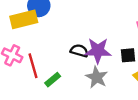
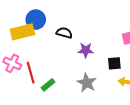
black semicircle: (79, 51) -> (64, 33), moved
purple star: (98, 51) -> (86, 50), moved, size x0.7

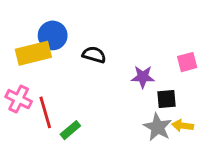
purple star: (86, 50) -> (143, 77), moved
gray star: (87, 83) -> (158, 127), moved

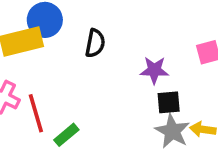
black semicircle: (94, 55) -> (95, 43), turned 85
black square: (166, 99) -> (169, 102), moved

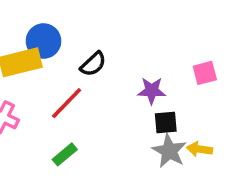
black semicircle: (95, 43) -> (93, 64), turned 36
red line: (36, 113) -> (67, 103), moved, turned 60

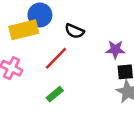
black semicircle: (93, 64) -> (75, 31), turned 66

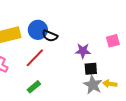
blue circle: (40, 15) -> (38, 30), moved

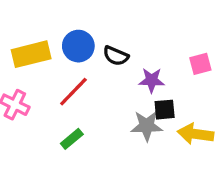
black semicircle: (50, 36) -> (116, 56), moved
yellow arrow: (110, 84) -> (196, 134), size x1.5
gray star: (93, 85) -> (147, 126), moved, turned -30

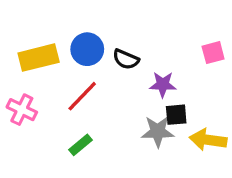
pink square: (200, 64) -> (213, 53), moved

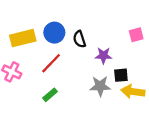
black semicircle: (126, 59) -> (79, 39), turned 49
black square: (176, 115) -> (121, 75), moved

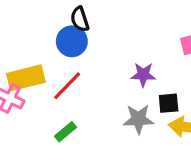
yellow rectangle: (23, 38) -> (26, 78), moved
black semicircle: (79, 39) -> (80, 19), moved

